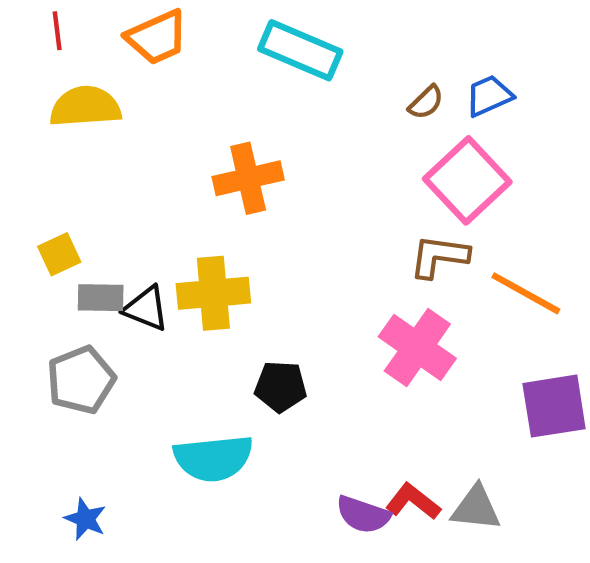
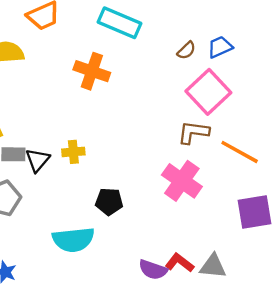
orange cross: (248, 178) -> (92, 71), moved, turned 32
yellow cross: (213, 293) -> (73, 152), size x0.6
black triangle: (146, 308) -> (38, 160), turned 48

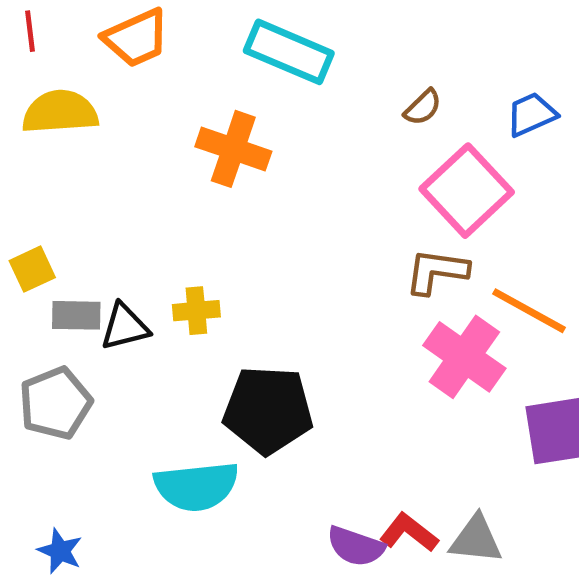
blue trapezoid: (220, 47) -> (531, 114), moved
black triangle: (38, 160) -> (125, 327), turned 36
pink cross: (182, 181) -> (464, 357), moved
black pentagon: (109, 202) -> (268, 410), size x1.6

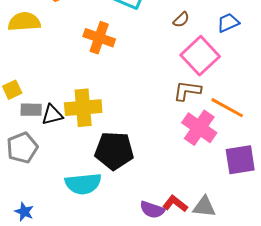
yellow cross: (196, 311) -> (83, 108), size x1.8

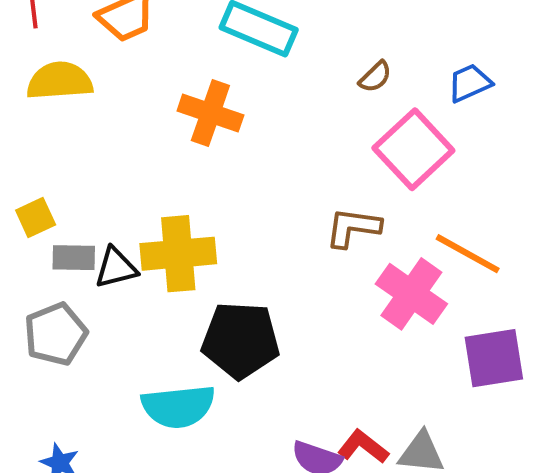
brown L-shape: (187, 91) -> (353, 228), moved

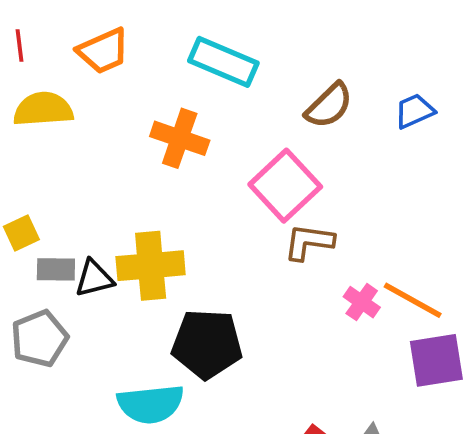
brown semicircle: (375, 77) -> (329, 106), size x1.6
pink square: (413, 149) -> (285, 186), moved
orange line: (468, 254) -> (413, 300), moved
pink cross: (411, 294) -> (362, 302), size x0.6

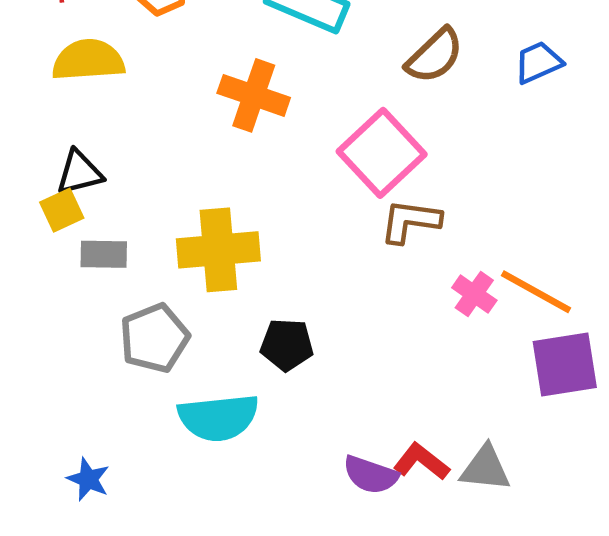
black triangle: (94, 278) -> (79, 173), moved
gray pentagon: (40, 338) -> (154, 338), moved
black pentagon: (207, 344) -> (287, 345), size x0.6

